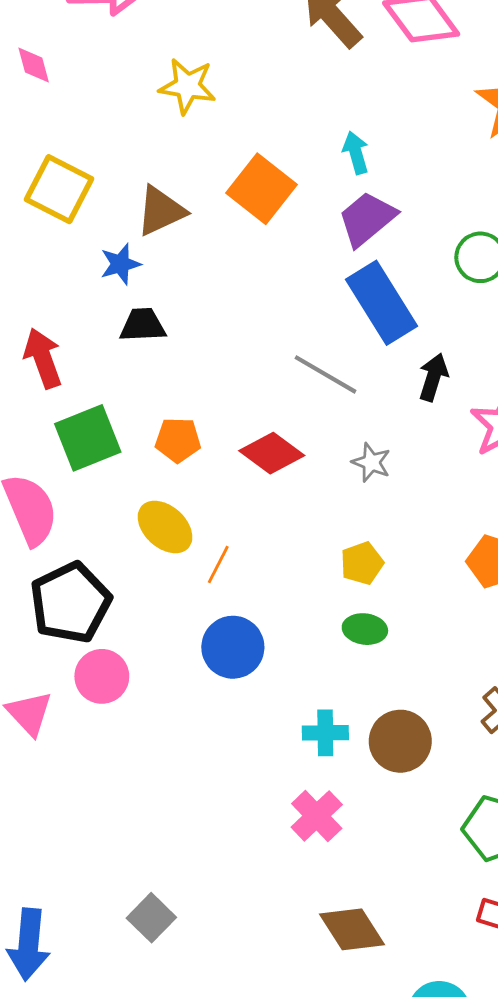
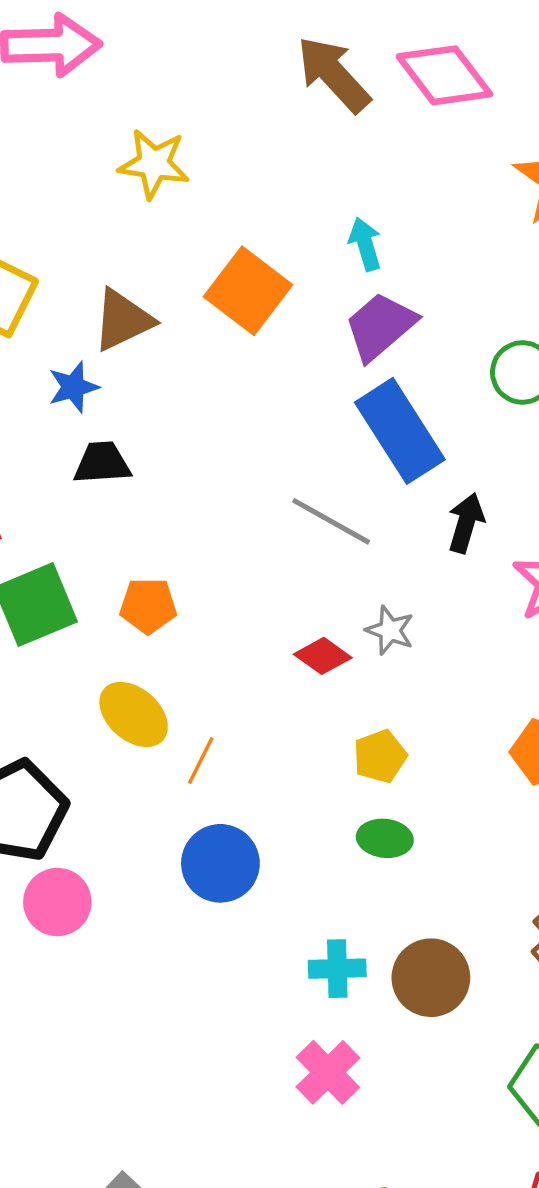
red diamond: (272, 453) -> (323, 656), moved, size x0.7

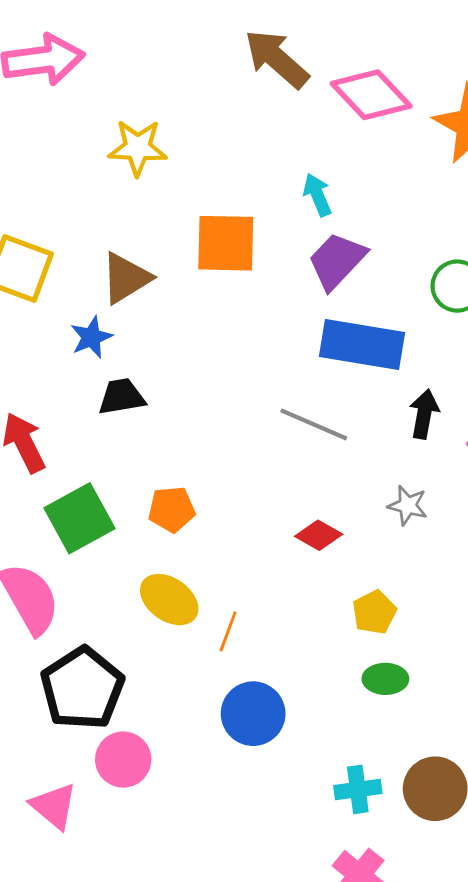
pink diamond: (444, 75) -> (371, 95), moved
orange square: (248, 291) -> (226, 243), turned -30
blue rectangle: (400, 431) -> (362, 345), turned -42
gray star: (390, 630) -> (408, 505), moved

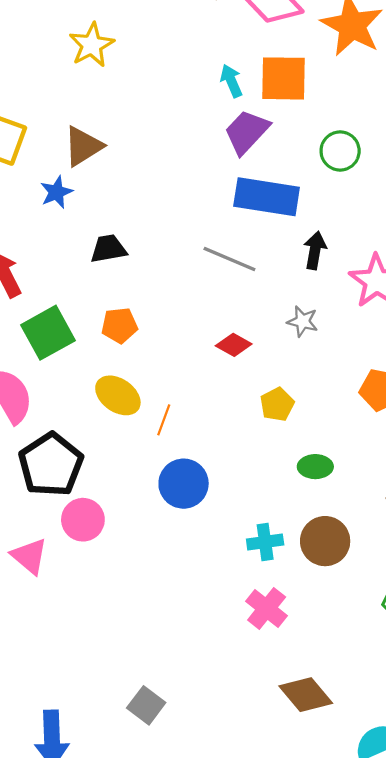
yellow star: (138, 148) -> (92, 45), turned -30
orange square: (226, 243) -> (284, 78), moved
black trapezoid: (122, 397) -> (108, 249), moved
green ellipse: (385, 679) -> (315, 467), moved

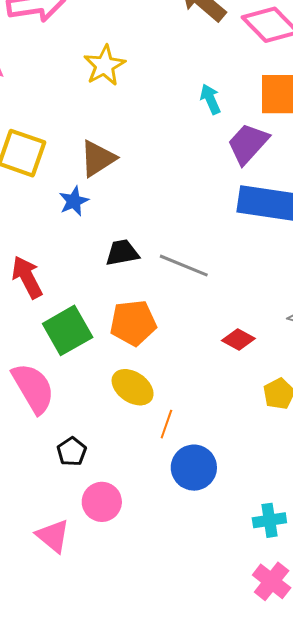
cyan arrow: (231, 81) -> (210, 99), moved
gray line: (229, 259) -> (184, 266), moved
orange pentagon: (119, 325) -> (133, 323), size x1.4
orange line: (164, 420) -> (166, 424), moved
black pentagon: (51, 465) -> (72, 452), size x0.5

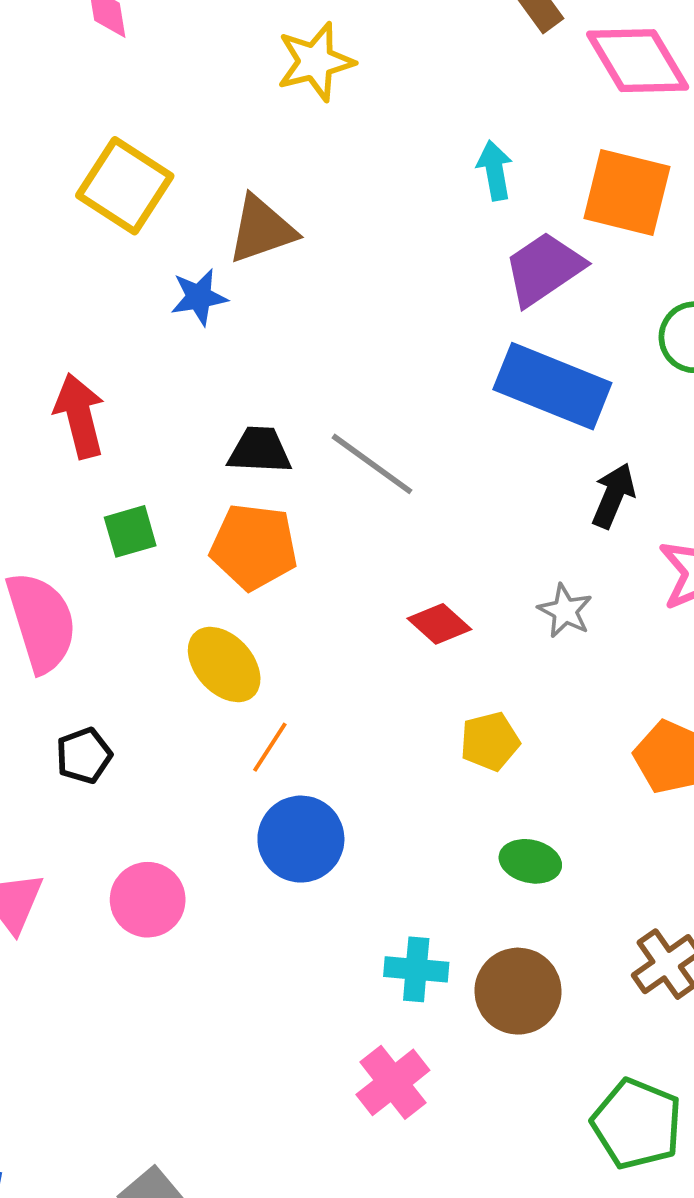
black trapezoid: (122, 253) -> (260, 450), moved
green square: (68, 330) -> (130, 531), size x0.6
pink circle: (102, 502) -> (148, 900), moved

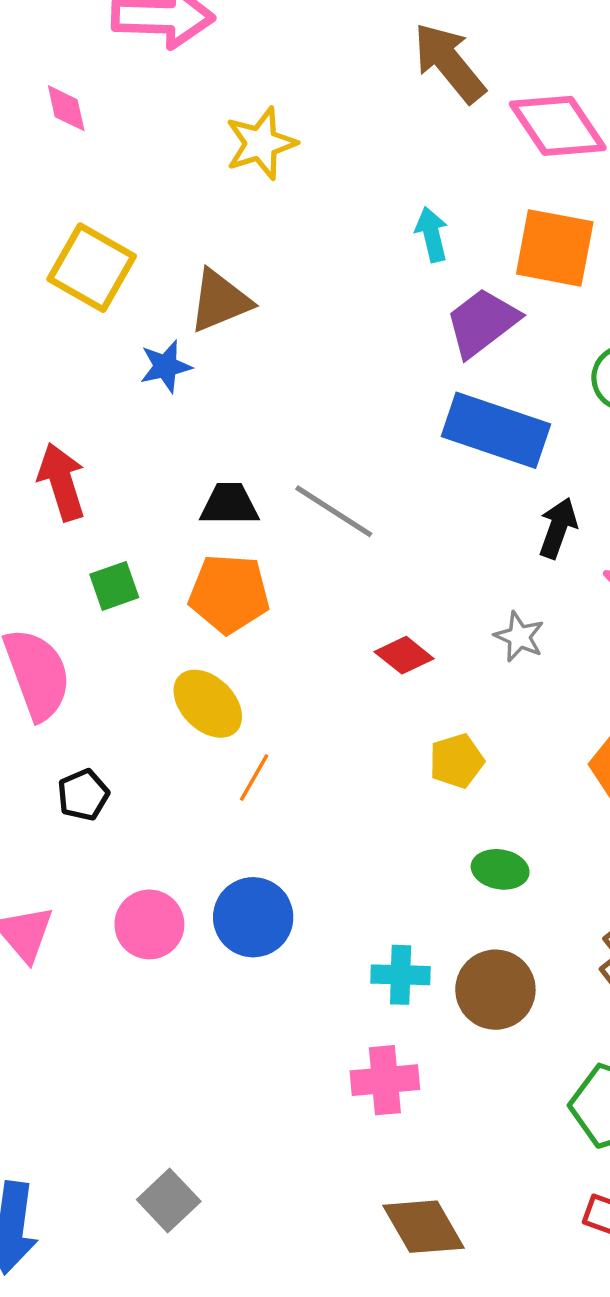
blue circle: (301, 839) -> (253, 917), moved
pink cross: (393, 1082) -> (385, 1080), turned 36

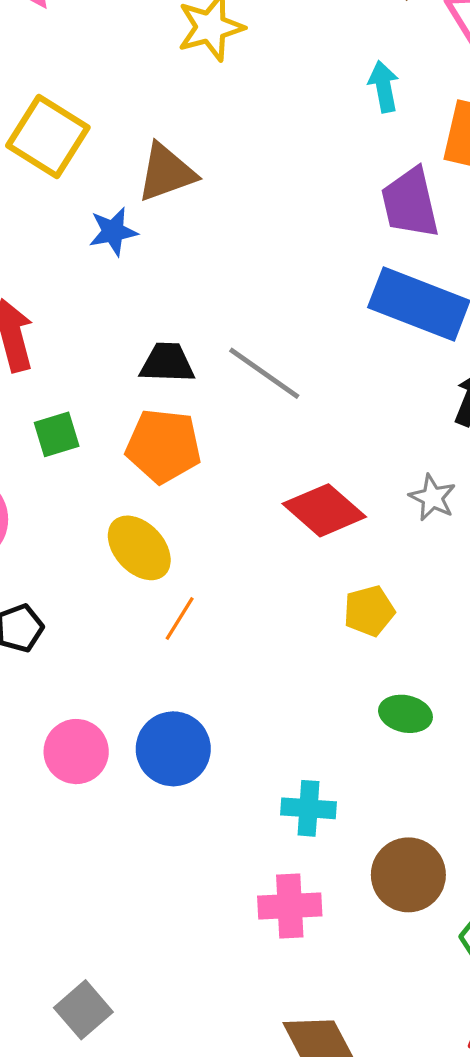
cyan arrow: (432, 234) -> (384, 87), moved
purple trapezoid: (482, 322) -> (410, 203), turned -68
red diamond: (404, 655) -> (324, 510), size x1.5
brown circle: (495, 990) -> (408, 875), moved

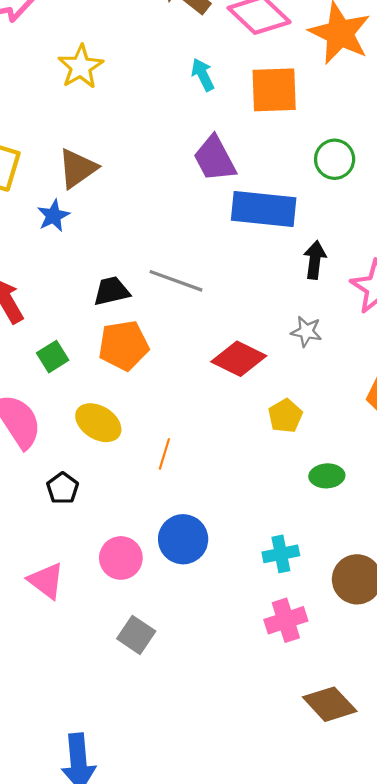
purple trapezoid: (410, 203) -> (215, 159), moved
yellow ellipse: (139, 548) -> (98, 423), moved
gray square: (83, 1010) -> (136, 635), moved

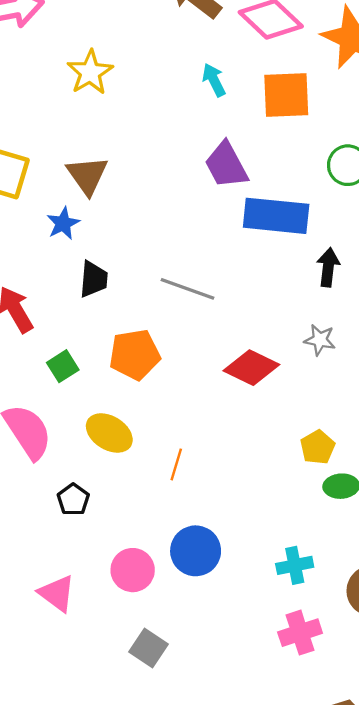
brown triangle: (78, 168) -> (87, 175), turned -30
black trapezoid: (111, 291) -> (94, 279), moved, turned 108
yellow pentagon: (285, 416) -> (318, 447), moved

